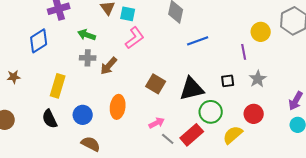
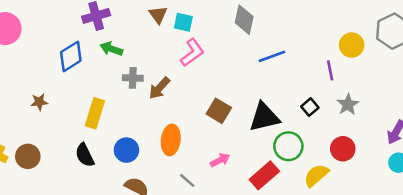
green arrow: (87, 35) -> (111, 49), moved
black square: (228, 81) -> (310, 107), turned -32
gray line: (168, 139) -> (187, 180), moved

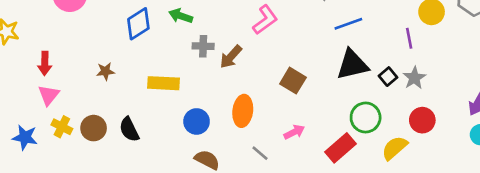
gray star: (348, 104) -> (414, 78), moved
yellow rectangle: (95, 113) -> (164, 83), turned 76
black triangle: (264, 117) -> (352, 65), moved
black semicircle: (85, 155) -> (129, 129), moved

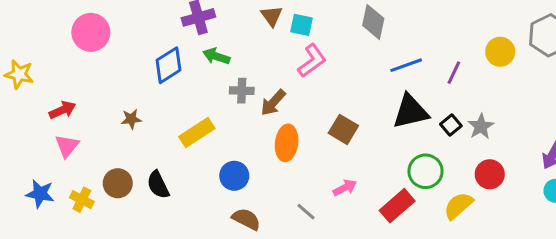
purple line: (409, 38) -> (454, 73), moved, turned 36
red arrow: (45, 63) -> (62, 110), turned -115
yellow rectangle: (164, 83) -> (197, 132), turned -36
orange ellipse: (243, 111) -> (287, 143), moved
yellow cross: (62, 127) -> (82, 200), moved

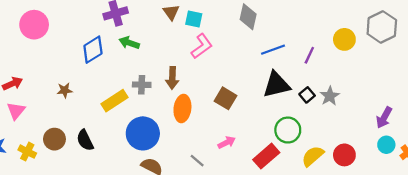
gray cross: (242, 91) -> (142, 85), moved
brown arrow: (273, 103) -> (172, 78), turned -40
red circle: (490, 174) -> (344, 155), moved
blue circle: (234, 176) -> (143, 133), size x1.5

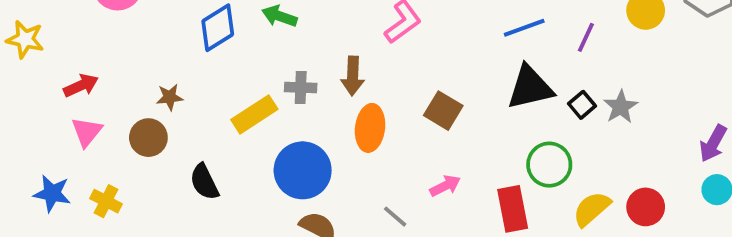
brown circle: (54, 139) -> (148, 138), moved
red rectangle: (266, 156) -> (513, 209), turned -60

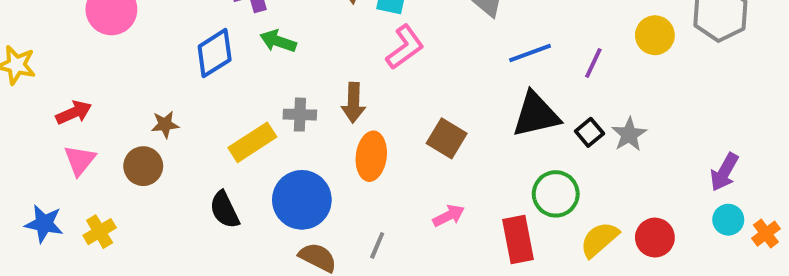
black semicircle: (204, 182) -> (225, 210), moved
yellow cross: (106, 201) -> (100, 232), turned 32
gray line: (395, 217) -> (377, 245), moved, turned 72

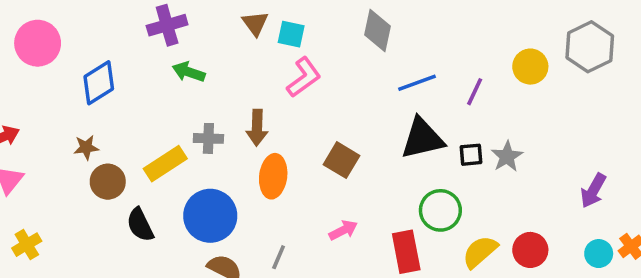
blue diamond: (215, 53) -> (99, 83), moved
black square: (589, 132) -> (471, 155), turned 35
brown circle: (143, 166) -> (108, 182), moved
cyan circle: (728, 220) -> (599, 254), moved

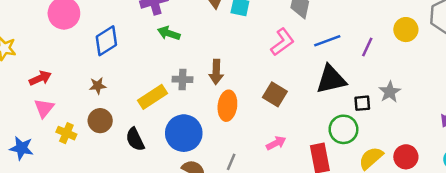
pink L-shape: (304, 77) -> (282, 42), moved
black square: (471, 155) -> (362, 103), moved
brown circle: (108, 182) -> (100, 121), moved
yellow cross: (27, 245) -> (66, 133), moved, turned -36

